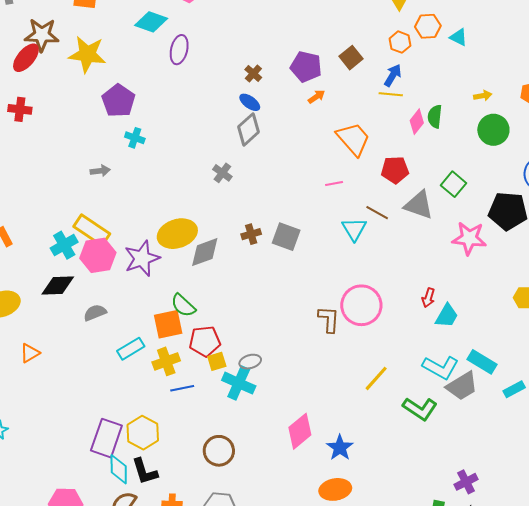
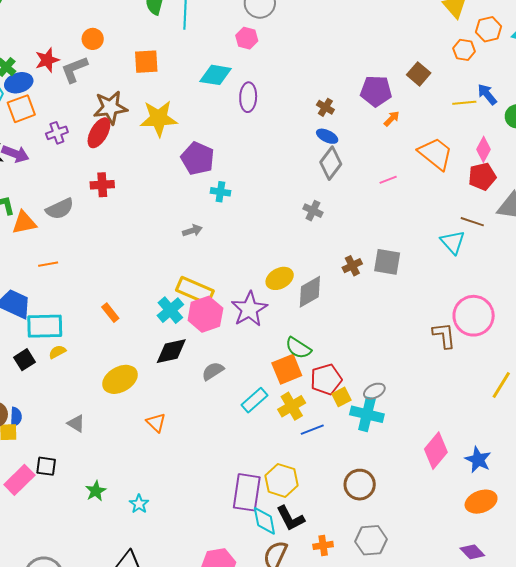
blue arrow: (393, 75) -> (487, 94), moved, turned -60
pink diamond: (417, 122) -> (483, 149), moved
pink line: (334, 184) -> (388, 180), moved
yellow ellipse: (177, 234) -> (280, 278), size x0.7
orange triangle: (30, 353) -> (156, 422), turned -35

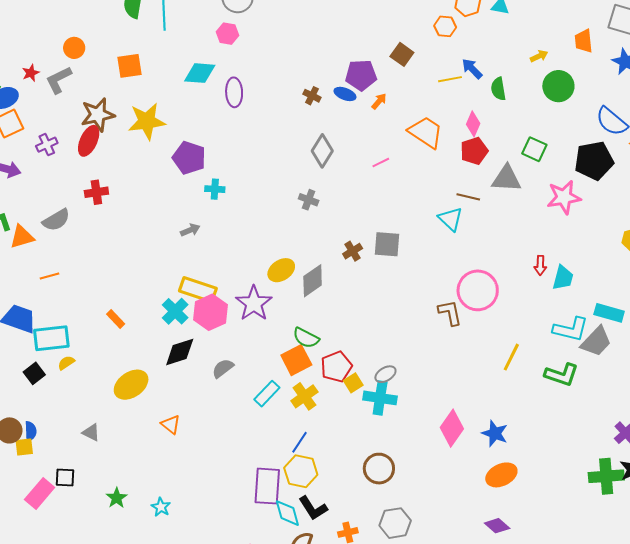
red star: (47, 60) -> (31, 73), size x0.7
blue ellipse: (327, 136) -> (345, 94), moved
blue line: (312, 430) -> (300, 442), moved, turned -30

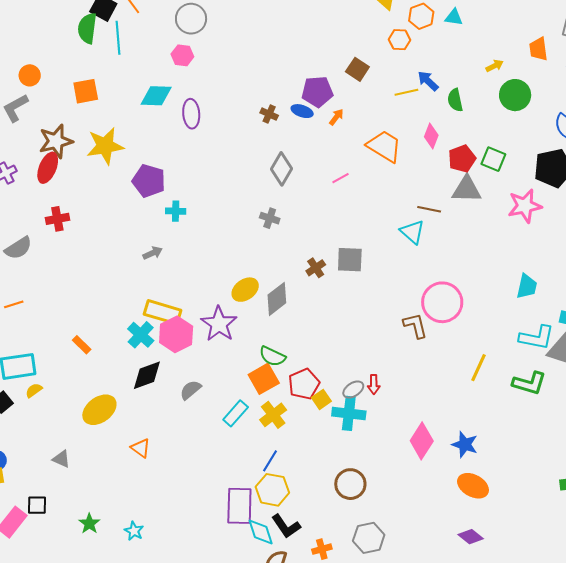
red pentagon: (474, 151) -> (462, 159), moved
red arrow: (540, 265) -> (374, 384), moved
orange ellipse: (501, 475) -> (473, 486), turned 56

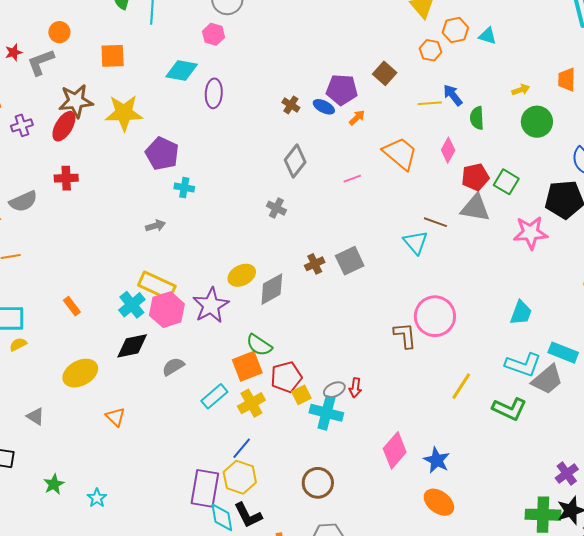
gray square: (350, 260) -> (350, 261), turned -36

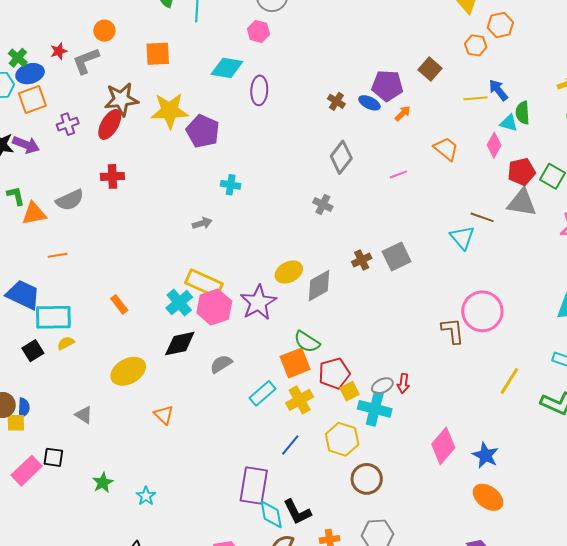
cyan triangle: (487, 36) -> (509, 123), moved
orange trapezoid: (400, 153) -> (446, 149), size x0.7
purple pentagon: (162, 154) -> (203, 131), moved
yellow hexagon: (240, 477) -> (342, 439), moved

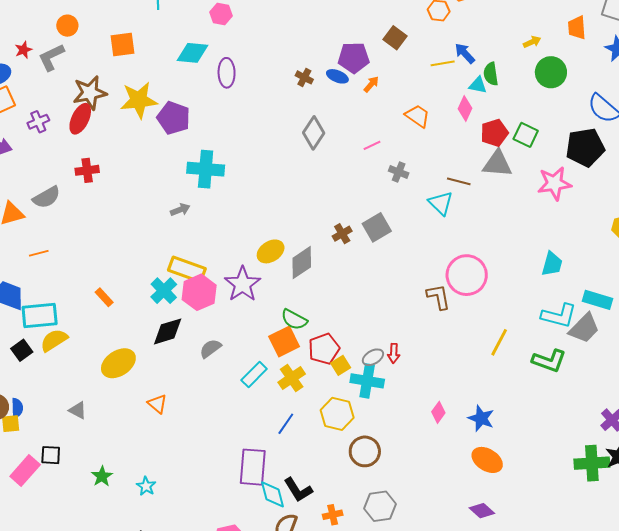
cyan cross: (231, 185) -> (206, 169), size x1.8
gray cross: (323, 205) -> (399, 172), moved
yellow semicircle: (66, 343) -> (54, 340), size x1.6
pink diamond: (443, 446) -> (438, 412), size x0.6

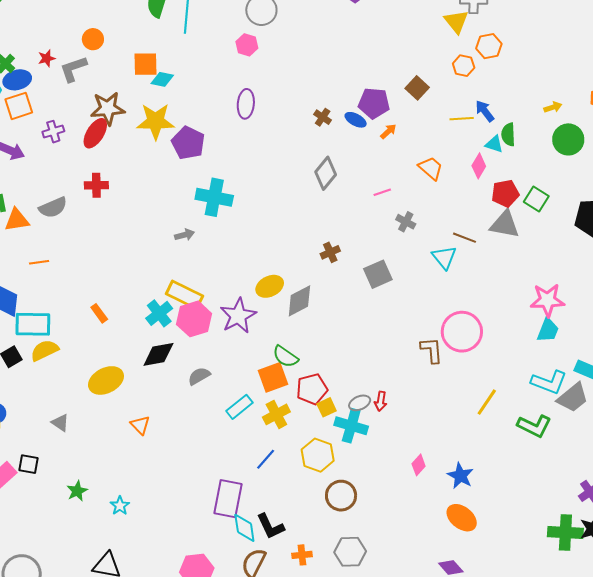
cyan diamond: (193, 53) -> (162, 79), moved, size x0.7
pink star: (554, 183) -> (547, 300), moved
brown cross: (342, 234) -> (330, 252), moved

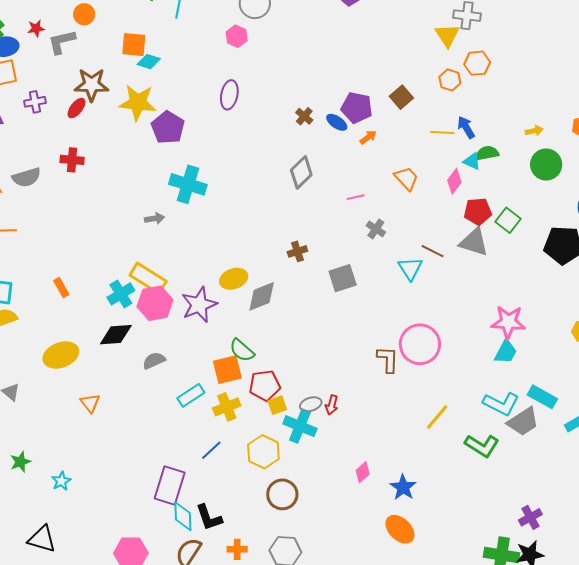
red ellipse: (95, 133) -> (77, 108), size x0.7
green semicircle: (508, 134) -> (487, 153), turned 75

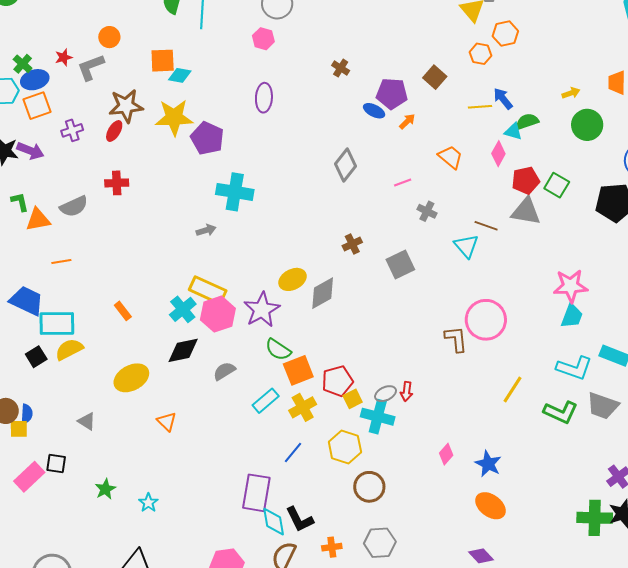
brown cross: (304, 116) -> (341, 68), moved
green semicircle: (242, 350) -> (278, 350), moved
gray trapezoid: (523, 422) -> (603, 406), moved, turned 60

